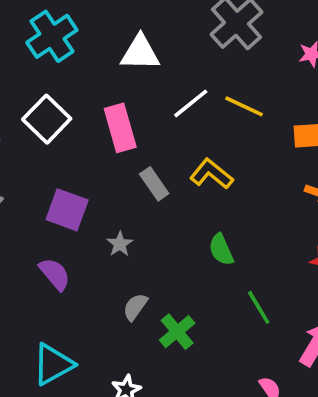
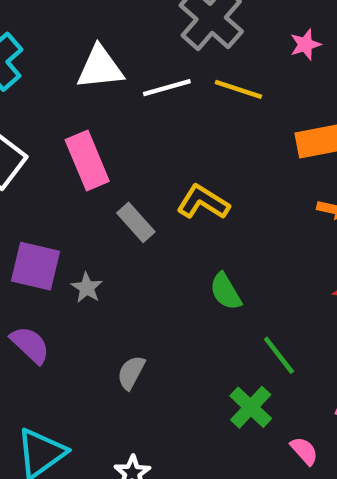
white line: (191, 103) -> (167, 88), moved, turned 30
yellow line: (244, 106) -> (238, 89), moved
gray star: (120, 244) -> (87, 288), moved
green cross: (177, 332) -> (251, 407), moved

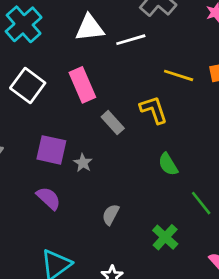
yellow line: (238, 89) -> (179, 75), moved
yellow L-shape: (203, 202) -> (154, 110), turned 40
green cross: (251, 407) -> (165, 237), moved

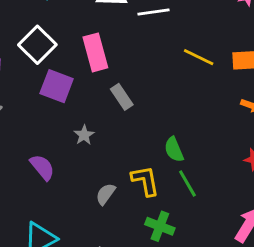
yellow L-shape: (154, 110) -> (145, 181), moved
purple square: (51, 150) -> (57, 86), moved
green line: (201, 203) -> (187, 183), moved
green cross: (165, 237) -> (160, 226), turned -30

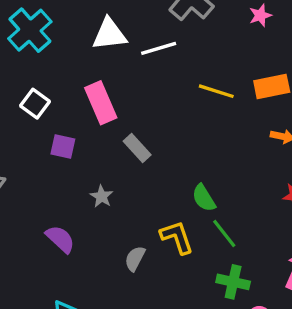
white square: (37, 45) -> (35, 104), size x0.7
purple square: (57, 86) -> (63, 147), size x0.7
green cross: (160, 226) -> (233, 282), moved

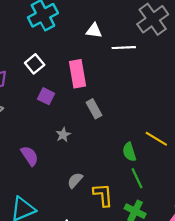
white triangle: (109, 34) -> (94, 31), size x0.7
yellow line: (216, 91) -> (156, 139), moved
yellow L-shape: (177, 237) -> (103, 195), moved

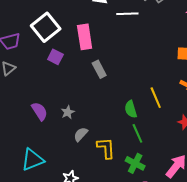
white square: (35, 64) -> (46, 27), size x1.6
gray star: (63, 135) -> (68, 112), moved
yellow line: (156, 139) -> (156, 98), turned 35

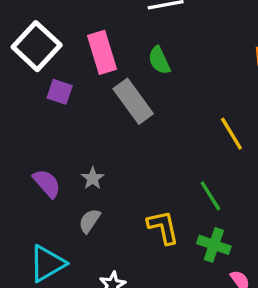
gray rectangle: (99, 69) -> (133, 101), size x1.5
green semicircle: (131, 109) -> (159, 60), moved
gray semicircle: (81, 134) -> (89, 221), moved

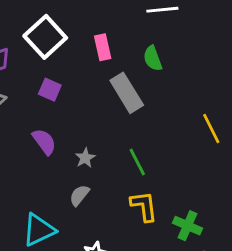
pink rectangle: (102, 52) -> (103, 47), size x0.7
purple square: (60, 92) -> (50, 90), moved
purple semicircle: (47, 183) -> (44, 142), moved
green line: (210, 196) -> (137, 162), moved

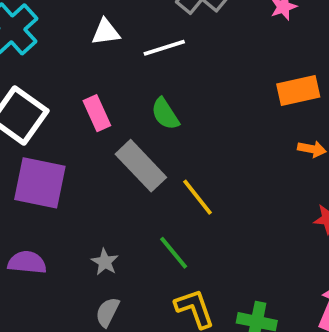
purple square: (50, 90) -> (40, 183), size x1.8
yellow line: (211, 129) -> (198, 197), moved
purple semicircle: (44, 142) -> (27, 262), moved, turned -36

